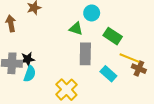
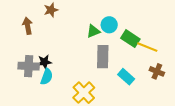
cyan circle: (92, 13) -> (109, 25), moved
green triangle: (76, 29) -> (93, 31), turned -40
yellow line: (129, 58) -> (147, 47), moved

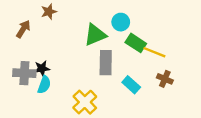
cyan circle: (109, 25) -> (121, 22), moved
brown arrow: (28, 26) -> (23, 29), turned 42
green triangle: (93, 31) -> (95, 35), size x1.5

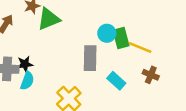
cyan circle: (121, 22) -> (107, 33), moved
green triangle: (95, 35) -> (49, 19), moved
green rectangle: (136, 43) -> (121, 38), turned 42

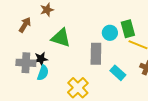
green triangle: (49, 19) -> (61, 38), moved, turned 40
green rectangle: (121, 38) -> (128, 29), moved

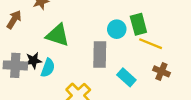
cyan semicircle: (43, 73) -> (48, 68), moved

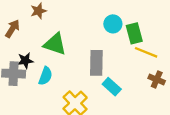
cyan circle: (117, 29) -> (113, 24), moved
black star: (33, 61) -> (25, 61), moved
cyan rectangle: (126, 77) -> (112, 87), moved

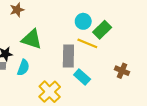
green rectangle: (134, 33) -> (102, 30), turned 60
yellow line: (146, 52) -> (87, 43), moved

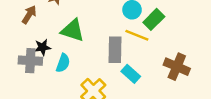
brown cross: (122, 71) -> (177, 67), size x1.5

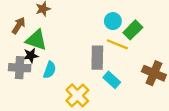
green triangle: (73, 30) -> (36, 40), moved

